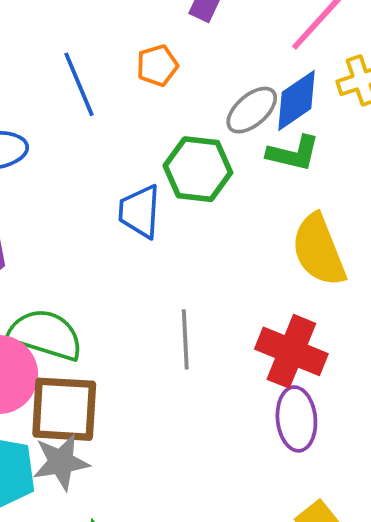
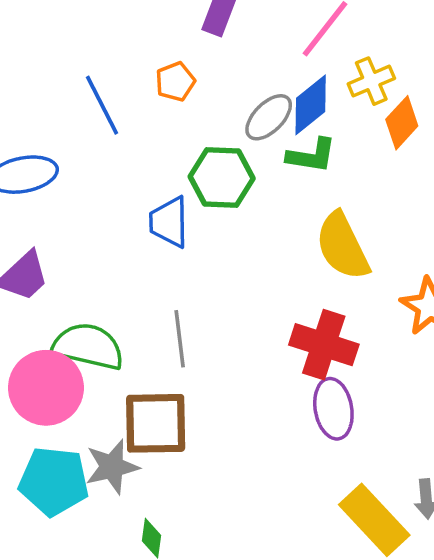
gray line: (185, 339) -> (180, 339), moved
brown square: (64, 409) -> (156, 423), moved

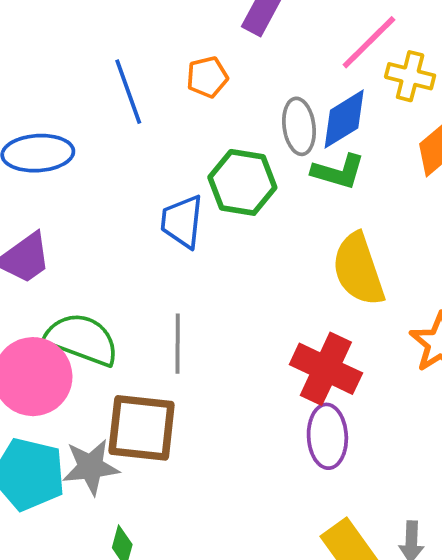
yellow cross: (371, 81) -> (410, 76), moved, turned 30
gray ellipse: (269, 117) -> (299, 126), turned -60

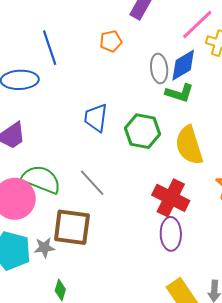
blue line: (128, 92) -> (50, 48), moved
green hexagon: (242, 182) -> (142, 131), moved
gray line: (178, 344) -> (92, 183), turned -44
gray star: (91, 467) -> (44, 248), size x0.7

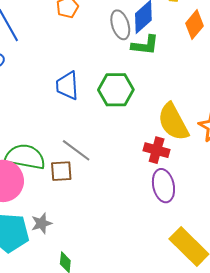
yellow semicircle: (189, 145) -> (173, 122), moved
red cross: (171, 198) -> (157, 150), size x0.7
brown square: (72, 227) -> (61, 171), moved, size x0.6

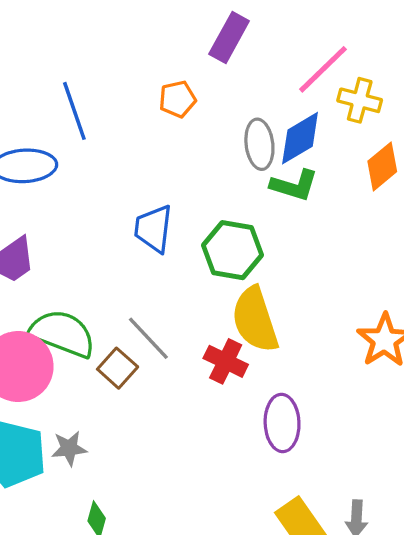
yellow semicircle: (173, 122) -> (255, 320), moved
red cross: (157, 150) -> (226, 361), moved
brown square: (61, 171) -> (118, 368), turned 35

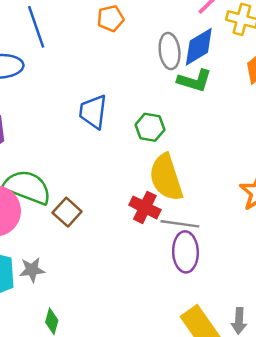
green hexagon: (232, 250) -> (150, 127), size x0.7
gray line: (148, 338) -> (180, 224), moved, turned -39

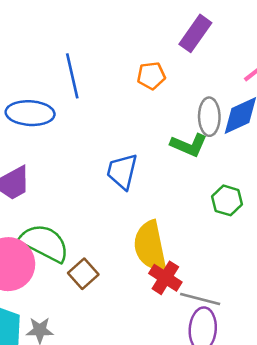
green L-shape: (195, 81) -> (189, 145), moved
green hexagon: (150, 127) -> (227, 200), moved
yellow semicircle: (166, 177) -> (150, 246), moved

